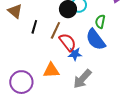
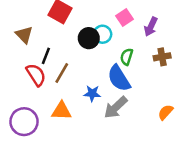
brown line: (55, 30) -> (62, 73), moved
red semicircle: (68, 42) -> (36, 75), moved
gray arrow: (82, 79) -> (116, 107), moved

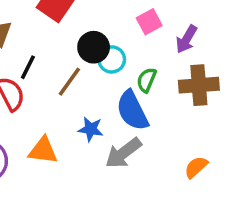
cyan circle: (103, 34) -> (112, 59), moved
brown cross: (162, 57) -> (199, 85), size x1.5
brown line: (62, 73) -> (69, 82), moved

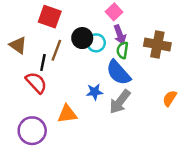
purple arrow: (187, 39) -> (120, 35), moved, turned -36
brown line: (69, 82) -> (56, 50), moved
brown cross: (199, 85) -> (157, 45), turned 30

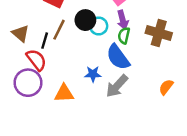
brown triangle: (18, 45) -> (21, 33), moved
purple circle: (32, 131) -> (28, 83), moved

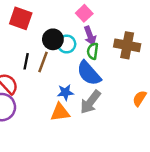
brown line: (59, 30) -> (43, 62), moved
black line: (45, 41) -> (26, 61), moved
orange triangle: (64, 93) -> (60, 112), moved

